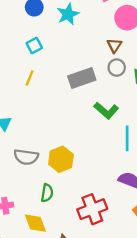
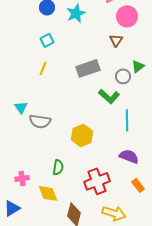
gray circle: (117, 68) -> (123, 76), moved
gray semicircle: (26, 157) -> (40, 121), moved
yellow hexagon: (61, 159) -> (82, 135), moved

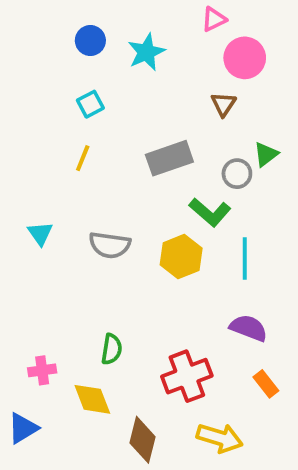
gray semicircle: (40, 121) -> (110, 245), moved
yellow hexagon: (82, 135) -> (181, 257), moved

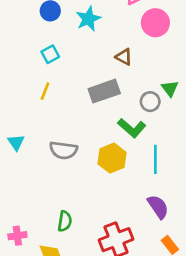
brown triangle: (223, 104) -> (124, 57), moved, turned -36
green triangle: (266, 154) -> (170, 88), turned -30
purple semicircle: (249, 328) -> (158, 207), turned 35

